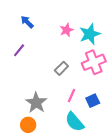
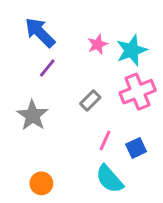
blue arrow: (27, 22) -> (40, 33), size x1.6
purple line: (19, 50) -> (47, 68), moved
gray star: (36, 103) -> (33, 115), moved

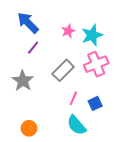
gray rectangle: (90, 101) -> (63, 70), size x1.5

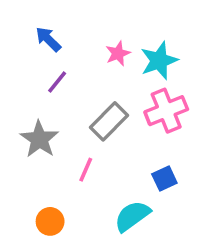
blue arrow: (28, 23) -> (48, 39), size x0.7
pink line: (73, 98) -> (86, 170), moved
cyan semicircle: (77, 125) -> (132, 216), turned 95

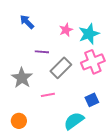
purple line: (57, 82) -> (42, 52), moved, turned 56
pink line: (86, 170) -> (48, 95), turned 56
orange circle: (50, 221) -> (19, 121), moved

